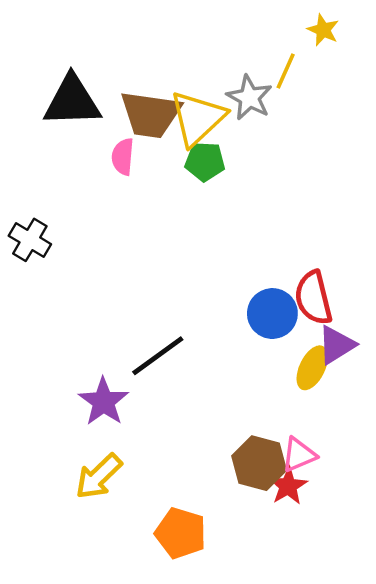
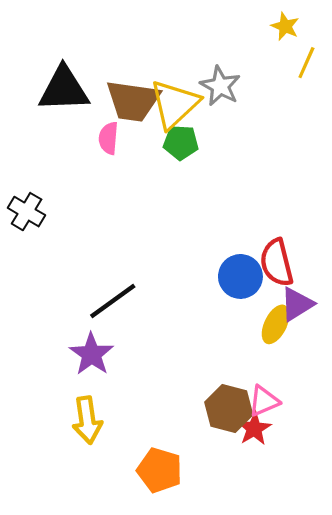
yellow line: (286, 71) -> (306, 63), moved
black line: (158, 356) -> (113, 301), moved
yellow arrow: (99, 476) -> (87, 420), turned -54

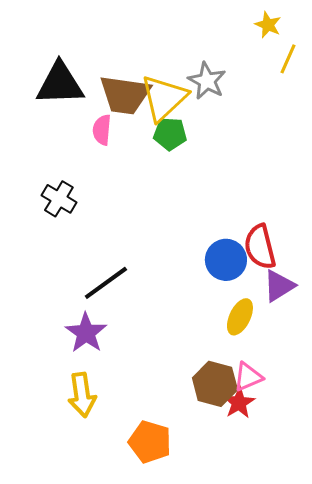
black cross: (27, 212) -> (59, 199), moved
yellow ellipse: (276, 324) -> (240, 317), moved

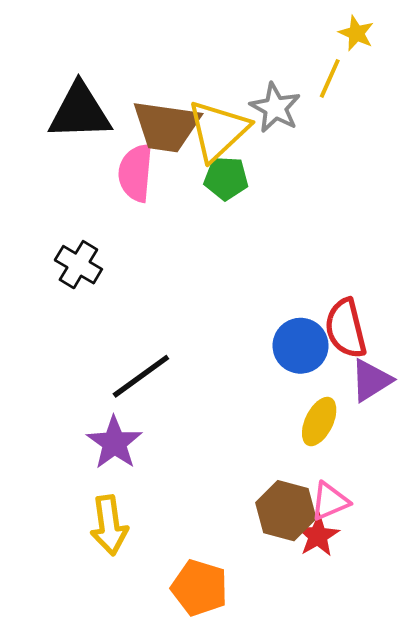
yellow line: (288, 59) -> (330, 78), moved
pink semicircle: (102, 130) -> (136, 173), size x1.4

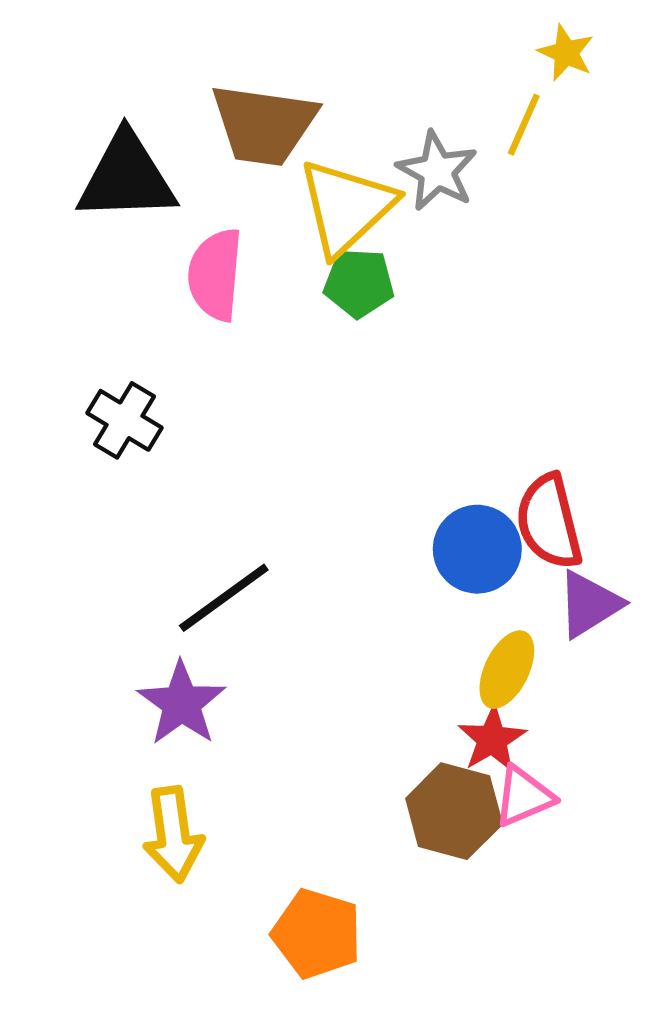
brown trapezoid: (166, 126) -> (264, 125), moved
red star: (318, 536) -> (492, 739), moved

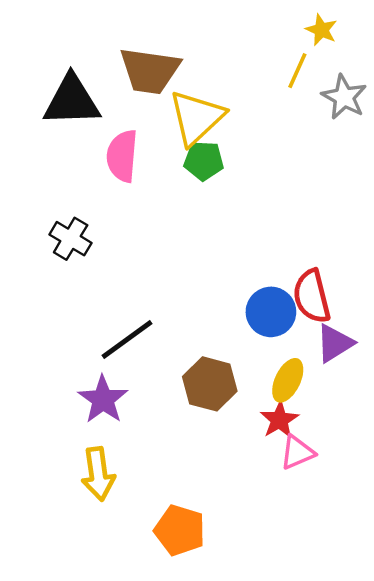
gray star: (437, 171) -> (344, 97), moved
brown hexagon: (454, 811) -> (210, 384), moved

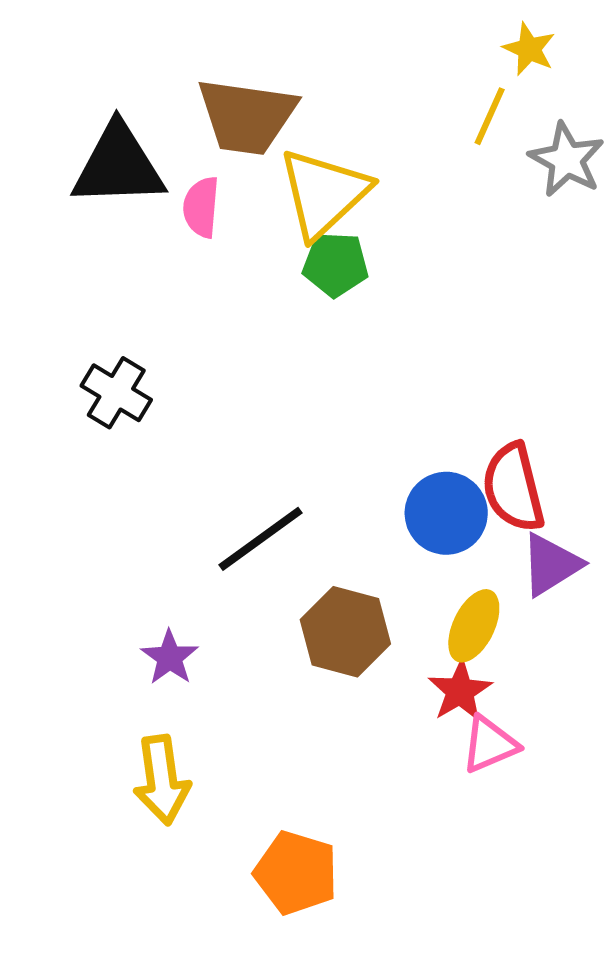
pink semicircle: (122, 156) -> (201, 207), moved, size x0.7
black line: (127, 340) -> (260, 539), moved
purple star: (103, 400) -> (170, 657), size x0.7

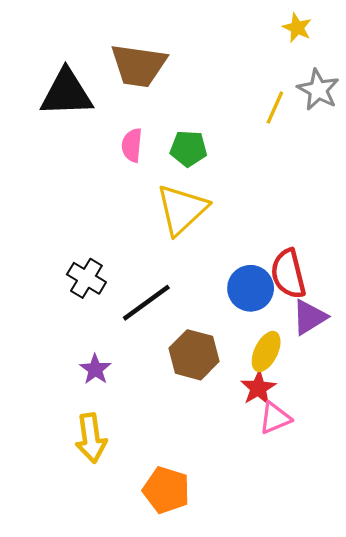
yellow line: (490, 116) -> (275, 108), moved
yellow triangle: (324, 193) -> (182, 210), moved
pink semicircle: (201, 207) -> (132, 145), moved
black cross: (116, 393) -> (86, 278), moved

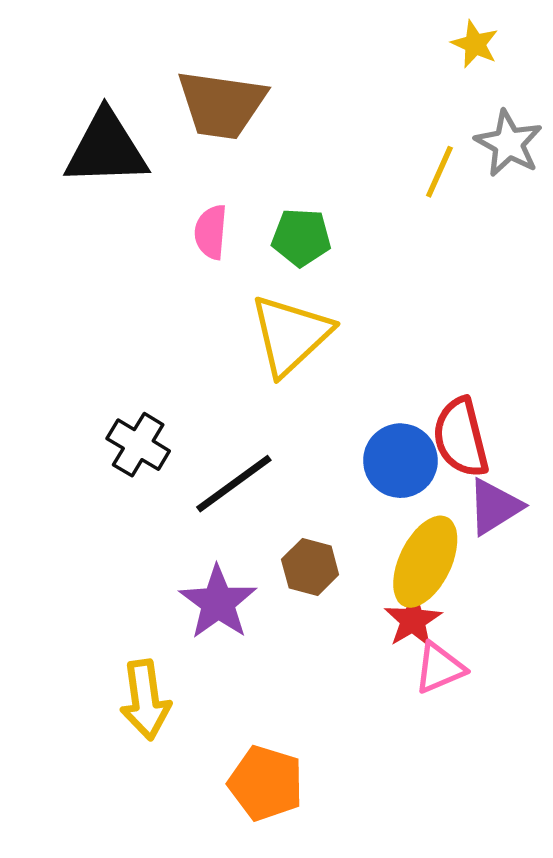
yellow ellipse: (266, 351) -> (425, 562), size x1.4
brown hexagon: (194, 355) -> (310, 567), size x0.7
purple star: (95, 369) -> (218, 602), moved, size x1.5

